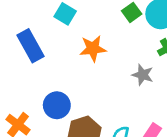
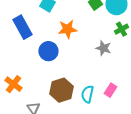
blue circle: (57, 105) -> (48, 51), moved

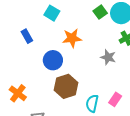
blue rectangle: (22, 27) -> (27, 36), size x0.6
brown hexagon: (61, 90) -> (66, 86), moved

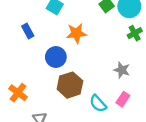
gray star: (108, 57) -> (122, 70), moved
cyan semicircle: (92, 103) -> (98, 103), turned -54

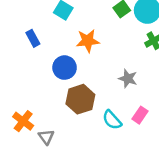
gray star: (122, 70) -> (128, 79), moved
orange cross: (18, 93) -> (23, 121), moved

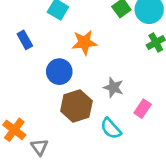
gray star: (128, 79) -> (113, 87), moved
pink rectangle: (140, 115) -> (143, 109), moved

